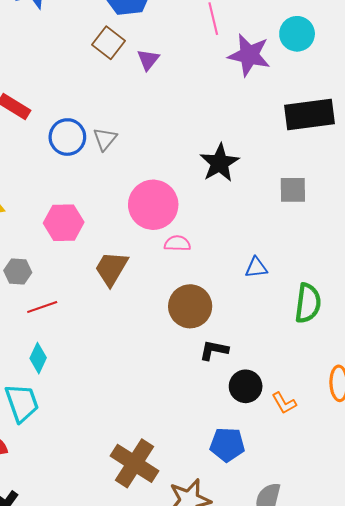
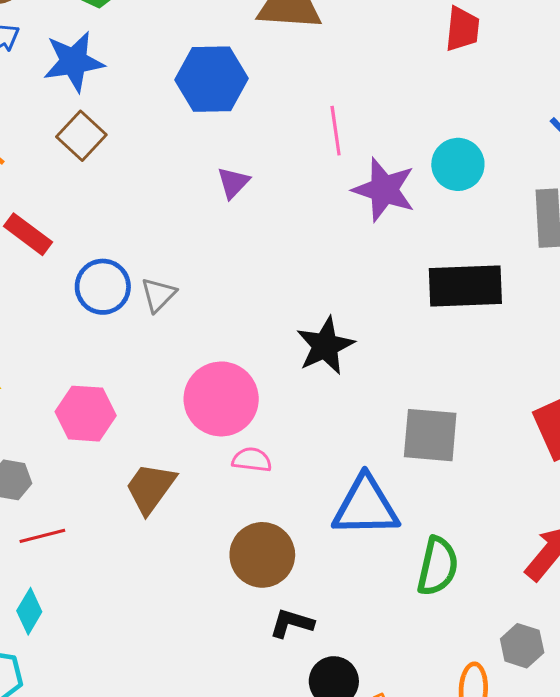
brown square: (109, 43) -> (81, 136), moved
gray square: (293, 190) -> (430, 435), moved, size x1.4
blue triangle: (256, 268) -> (366, 506), size x2.0

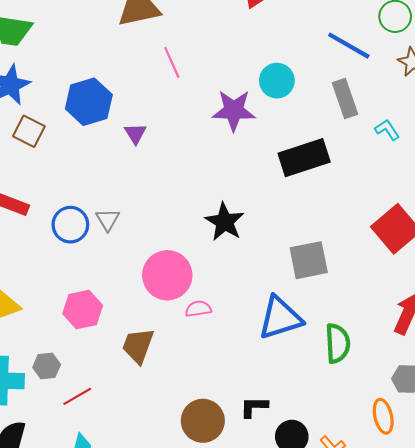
blue hexagon: (211, 79) -> (89, 102), moved
pink line: (336, 131) -> (172, 62), moved
brown circle: (262, 555) -> (203, 421), moved

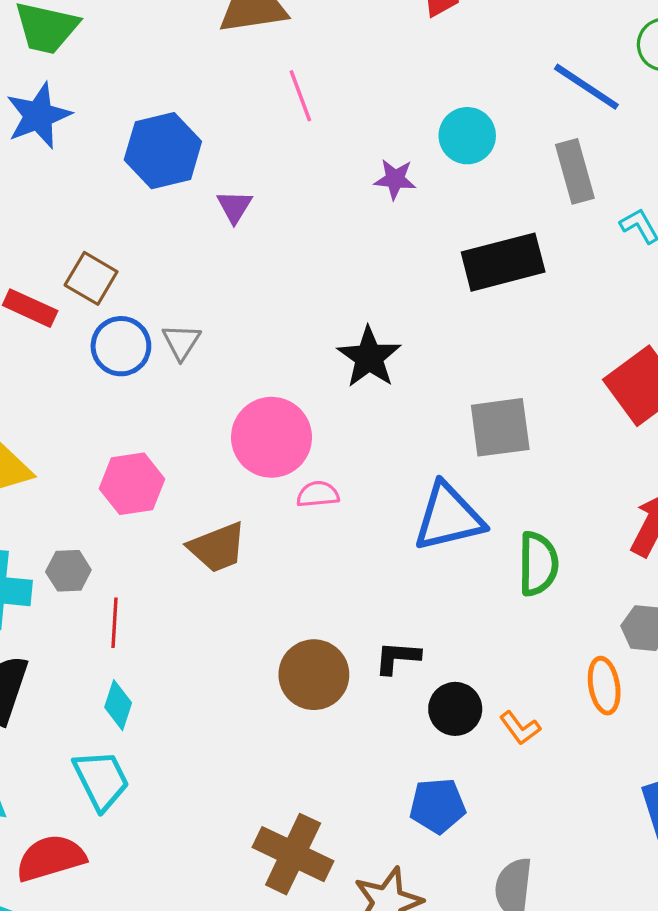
purple star: (234, 110) -> (395, 179), size x0.6
brown square: (29, 131) -> (91, 278), moved
brown trapezoid: (138, 346) -> (217, 547), turned -135
red line: (77, 396) -> (115, 623), turned -60

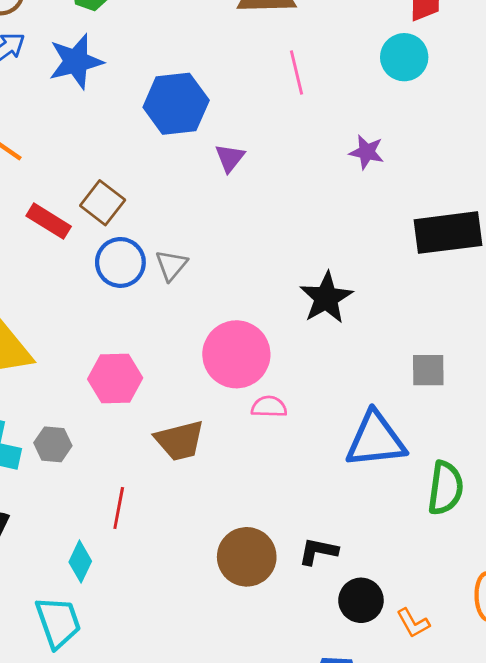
cyan circle: (467, 136) -> (404, 57), moved
gray square: (500, 427) -> (428, 370), size x0.7
red line: (115, 623) -> (119, 508), moved

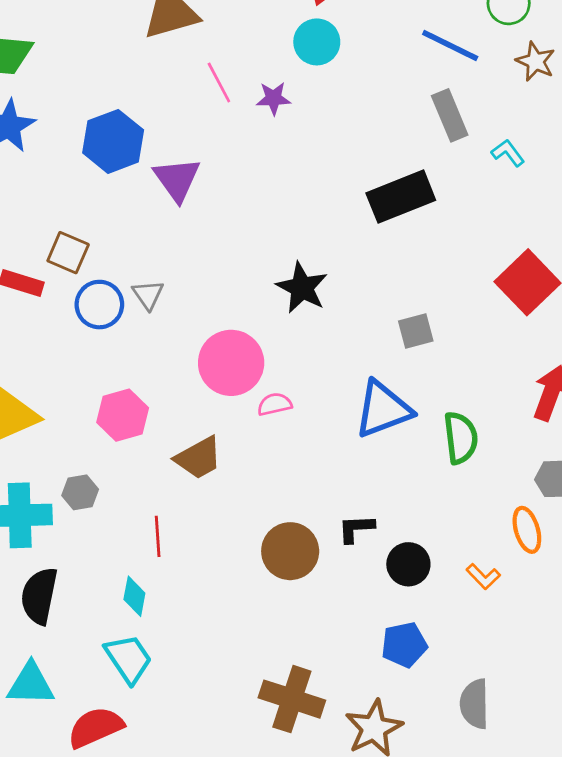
purple star: (367, 152) -> (273, 98), moved
purple triangle: (230, 158) -> (177, 179), size x1.6
orange L-shape: (413, 623) -> (483, 577), moved

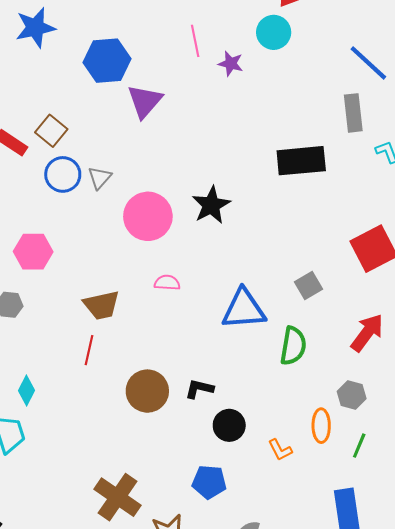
gray square: (416, 331) -> (308, 286), moved, turned -32
pink circle: (231, 363) -> (148, 216), moved
pink hexagon: (123, 415) -> (33, 252), moved
red line: (158, 536) -> (89, 350), moved

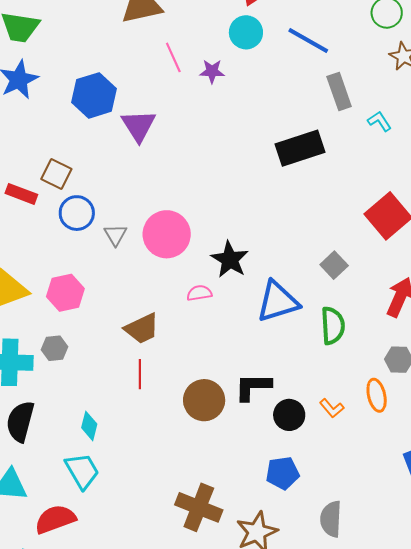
blue line: (368, 63) -> (308, 41), moved
gray triangle: (100, 178) -> (115, 235), moved
black star: (211, 205) -> (230, 260), moved
black L-shape: (199, 389) -> (253, 387), size x1.4
orange L-shape: (280, 450) -> (332, 408), moved

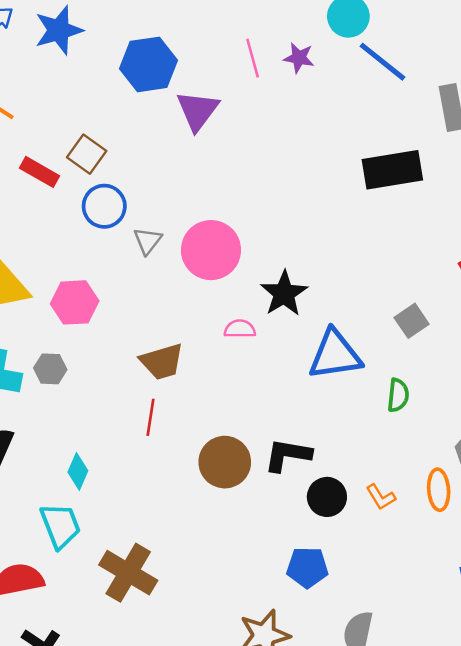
blue line: (308, 41) -> (382, 62), moved
pink line: (173, 57) -> (253, 58), moved
green semicircle: (333, 326) -> (398, 395), size x0.7
brown cross: (199, 507) -> (128, 573), moved

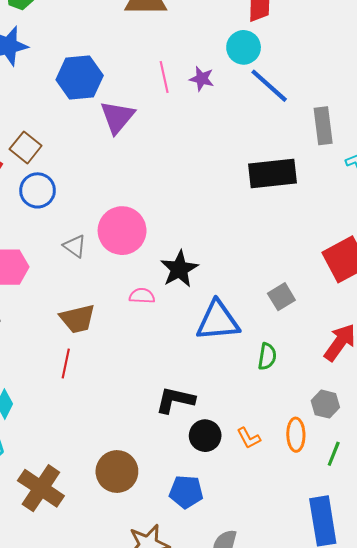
gray triangle: (148, 241) -> (75, 246), moved, turned -35
brown circle: (225, 462) -> (117, 472), moved

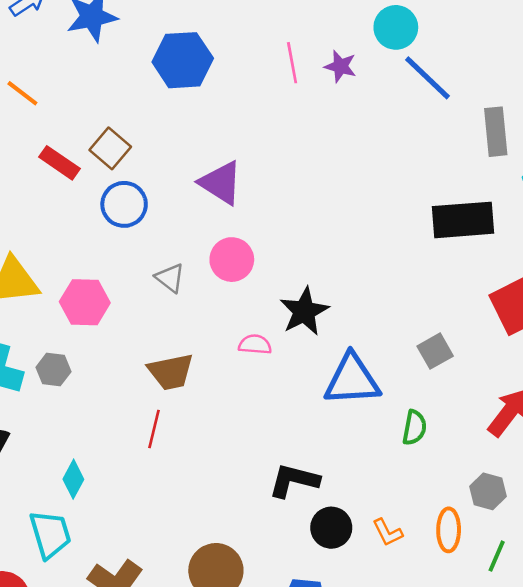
purple triangle: (117, 117) -> (221, 183), moved, turned -39
black rectangle: (272, 174) -> (463, 220), moved
pink circle: (122, 231) -> (232, 260), size x0.7

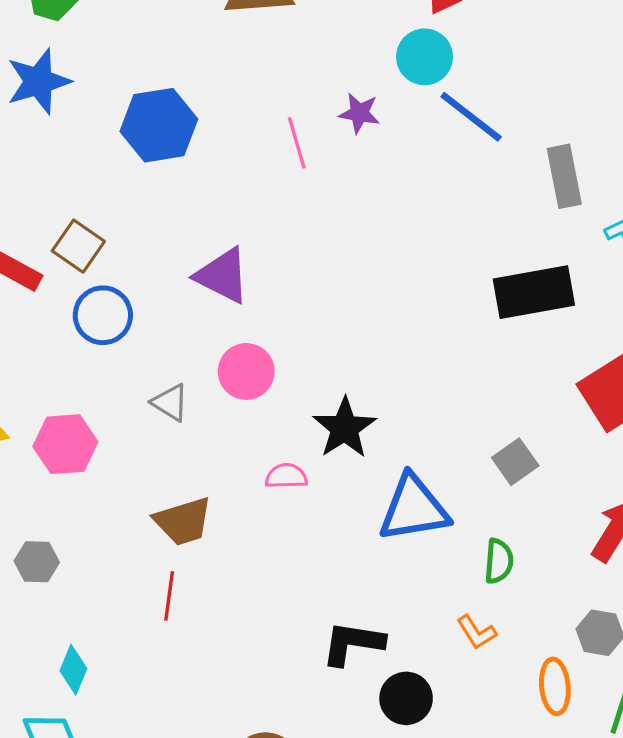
pink line: (292, 63) -> (297, 143), moved
gray hexagon: (53, 370) -> (37, 562), moved
orange L-shape: (387, 532) -> (477, 632), moved

